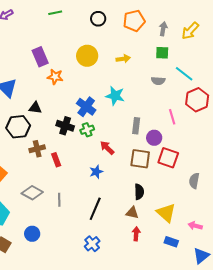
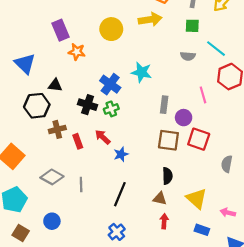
yellow arrow: (123, 59) -> (150, 19), moved, size x1.5
red arrow: (107, 148) -> (103, 137), moved

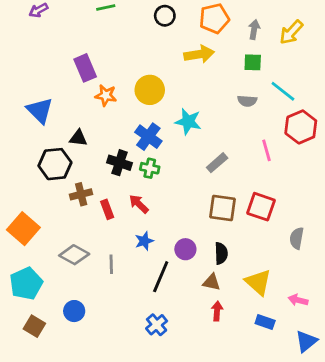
yellow circle: (111, 29) -> (150, 90), moved
gray rectangle: (164, 105) -> (217, 163), turned 42
green cross: (111, 109) -> (150, 168), turned 32
purple circle: (184, 118) -> (185, 249), moved
blue star: (121, 154) -> (144, 241), moved

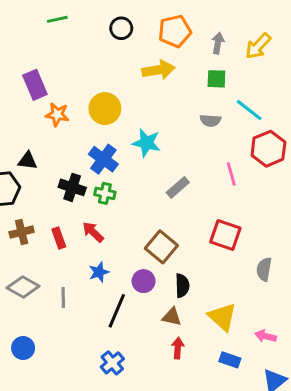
brown cross: (81, 194) -> (22, 232), moved
brown square: (223, 208) -> (161, 247), moved, turned 32

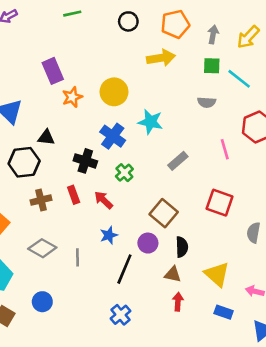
cyan line: (249, 110) -> (239, 79), moved
orange star: (57, 115) -> (72, 97), turned -30
green cross: (105, 193) -> (124, 173), moved, turned 36
red rectangle: (59, 238) -> (74, 195), moved

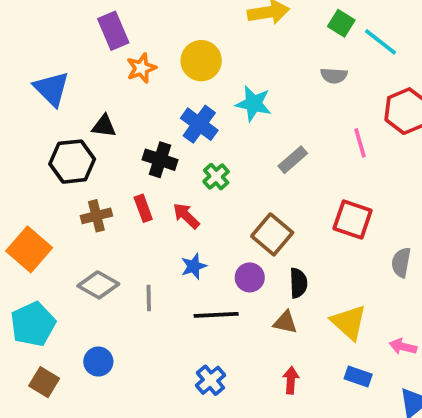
green square: (212, 66) -> (341, 23), turned 30
black line: (124, 269) -> (216, 315), turned 64
red arrow: (178, 302) -> (291, 380), moved

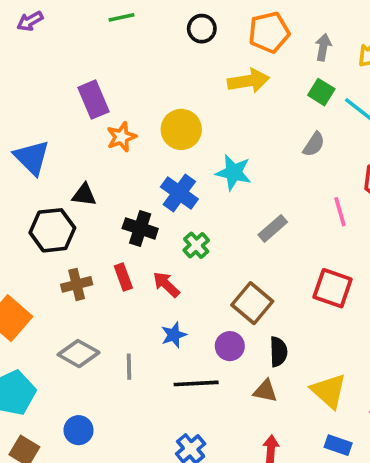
gray semicircle: (334, 76) -> (314, 144), turned -60

